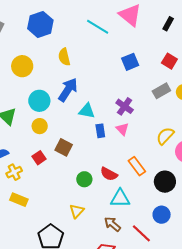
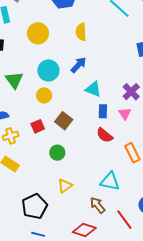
blue arrow: (68, 90) -> (79, 65), size x0.7
red semicircle: (109, 174) -> (105, 135), moved
green circle: (84, 179) -> (57, 153), moved

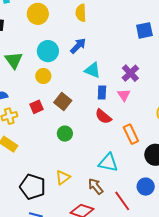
green circle: (57, 153) -> (65, 134), moved
yellow triangle: (65, 186) -> (63, 177), moved
black pentagon: (35, 206) -> (33, 187), turned -30

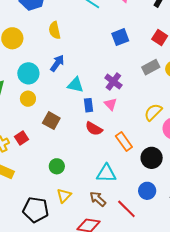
red square: (37, 107) -> (21, 138), moved
green circle: (65, 134) -> (57, 166), moved

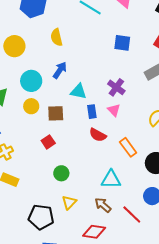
blue square: (120, 37) -> (122, 43), turned 30
brown square: (51, 121) -> (56, 113), moved, turned -30
red square: (21, 138) -> (48, 142), moved

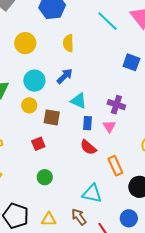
purple cross: (116, 87) -> (116, 105), turned -30
yellow triangle: (69, 202) -> (49, 219), moved, turned 35

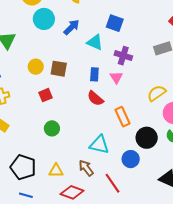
blue square: (131, 62) -> (115, 23), moved
cyan circle: (34, 81) -> (44, 19), moved
cyan triangle: (79, 101) -> (95, 42), moved
yellow circle: (29, 105) -> (36, 67), moved
blue circle: (129, 218) -> (131, 159), moved

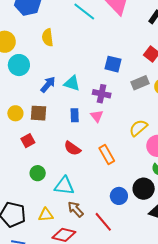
blue square: (115, 23) -> (113, 64), moved
blue arrow: (72, 27) -> (48, 85), moved
red semicircle: (95, 98) -> (72, 148), moved
black circle: (147, 138) -> (144, 189), moved
cyan triangle: (99, 145) -> (64, 186), moved

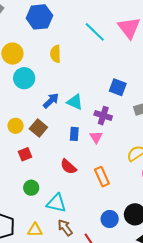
brown square: (38, 113) -> (38, 128), turned 30

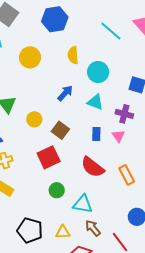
cyan circle: (24, 78) -> (98, 72), moved
blue arrow: (51, 101) -> (65, 93), moved
yellow circle: (16, 126) -> (34, 119), moved
red square: (25, 154) -> (49, 157), size x1.6
red semicircle: (68, 167) -> (93, 167), size x1.4

